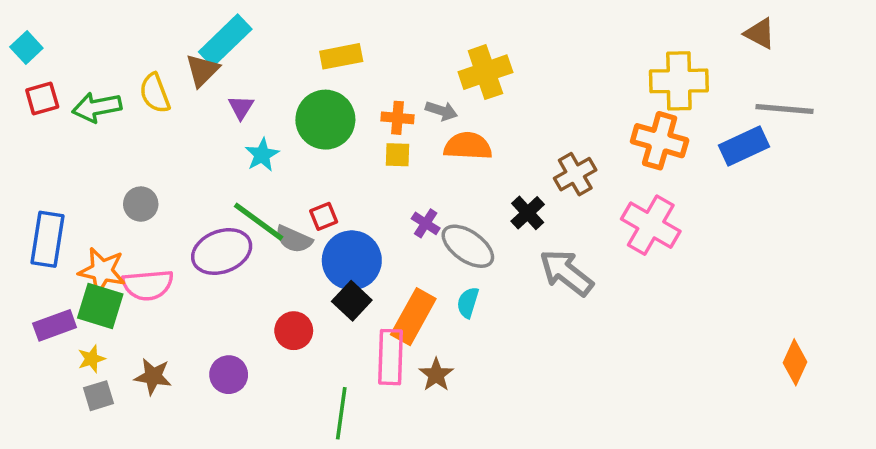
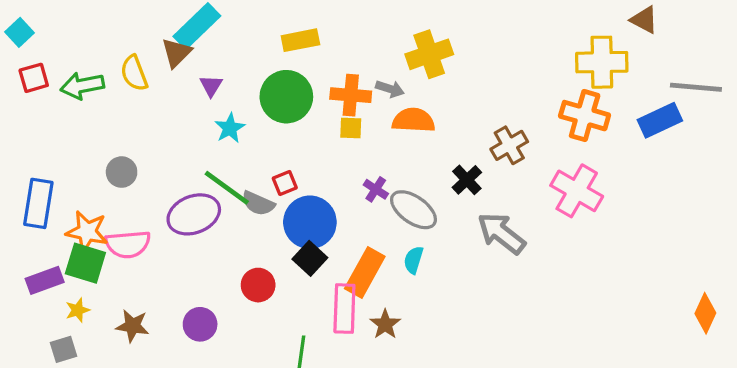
brown triangle: (760, 33) -> (644, 20), moved
orange cross: (397, 118) -> (351, 95), size x1.4
gray square: (98, 396) -> (63, 349), moved

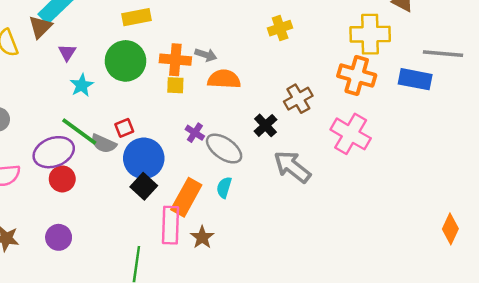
yellow cross: (429, 54) -> (280, 28), moved, size x0.7
blue rectangle: (660, 120) -> (415, 79), turned 36
red circle: (258, 285) -> (62, 179), moved

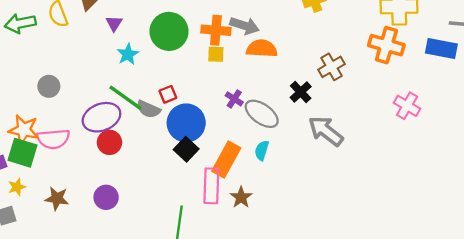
gray arrow: (206, 55) -> (245, 26), size x1.4
pink cross: (351, 134) -> (407, 106), moved, size x0.7

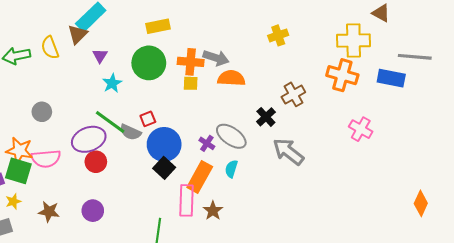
purple cross: (234, 99) -> (207, 143), moved

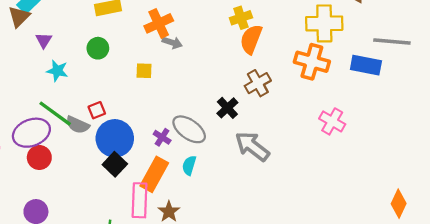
gray arrow: (216, 58) -> (172, 43), size x0.7
orange cross: (191, 62) -> (159, 23), moved, turned -30
green circle: (149, 63) -> (98, 48), size x0.6
orange semicircle: (231, 78) -> (251, 39), moved, turned -72
cyan star: (112, 83) -> (57, 71), turned -30

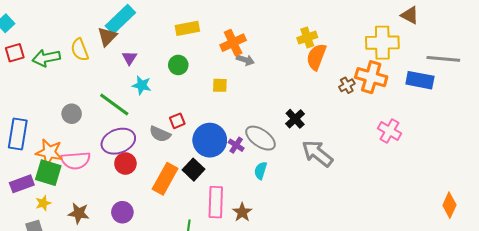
brown cross: (258, 83) -> (347, 85), moved, size x0.7
green line: (55, 114) -> (114, 105), moved
blue circle: (115, 138) -> (210, 140), moved
orange rectangle: (154, 174) -> (165, 179), moved

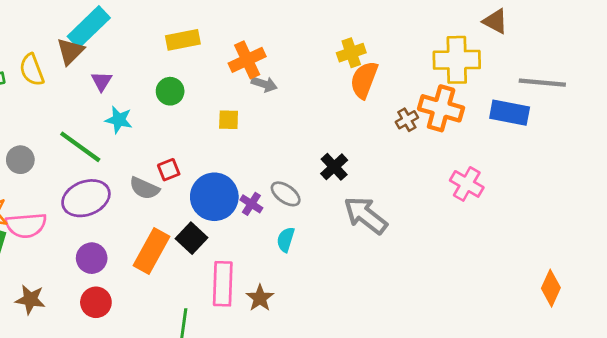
gray ellipse: (261, 138) -> (286, 194), size x0.7
red circle: (125, 163) -> (96, 302), moved
purple circle: (122, 212) -> (92, 258), moved

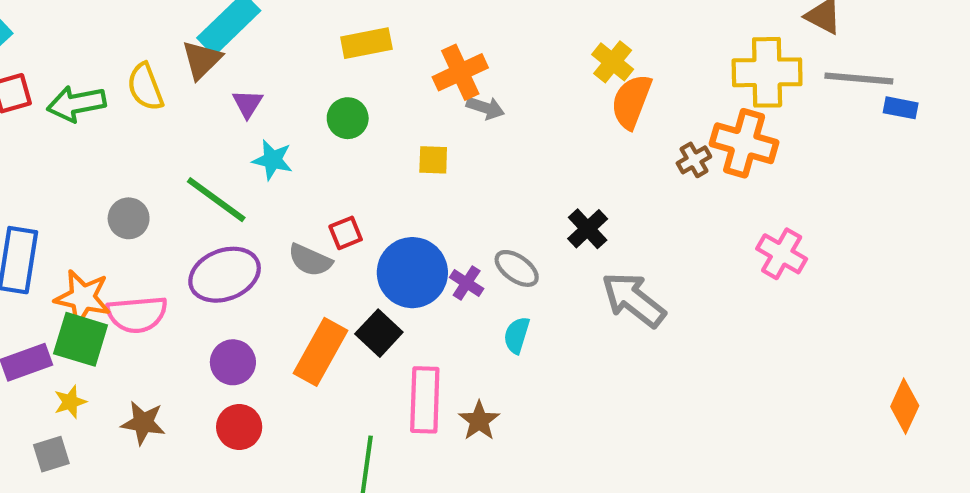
yellow cross: (351, 53) -> (613, 62), turned -32
gray line: (542, 83) -> (859, 79), moved
blue rectangle: (510, 113) -> (901, 108), moved, size x0.6

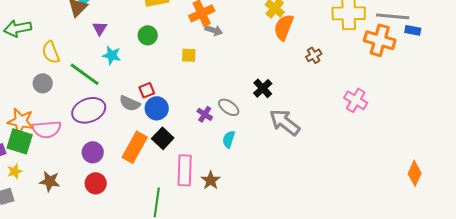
yellow semicircle: (145, 87) -> (51, 52), moved
orange cross: (744, 143) -> (380, 40), moved
blue circle: (412, 273) -> (157, 108), moved, size x0.7

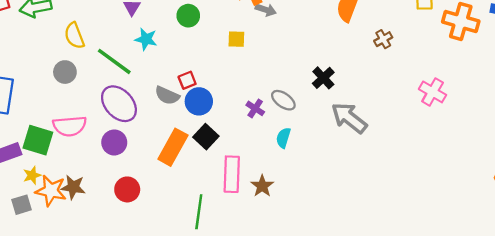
purple ellipse: (89, 110) -> (119, 104), turned 68
orange star: (21, 121) -> (51, 191), moved
purple circle: (93, 152) -> (114, 142), moved

